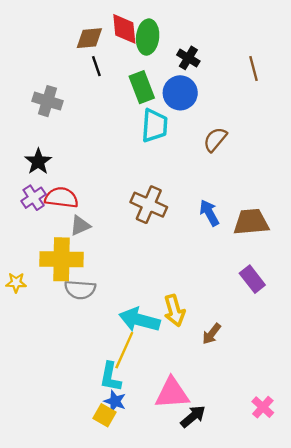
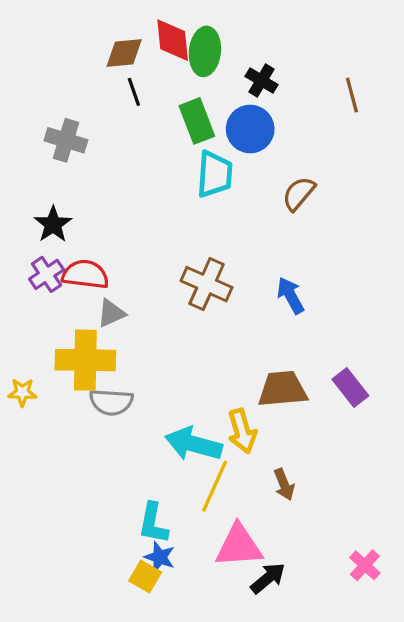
brown trapezoid: (251, 222) -> (282, 389), moved
brown arrow: (212, 334) -> (284, 484), moved, turned -60
yellow line: (124, 350) -> (215, 486), moved

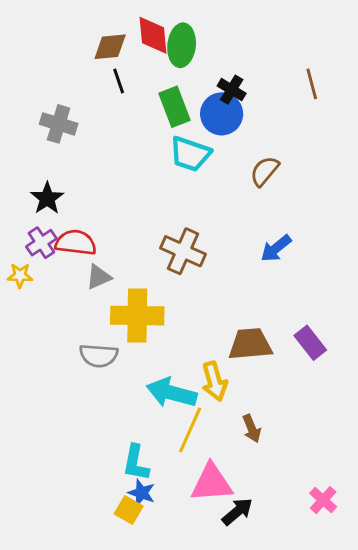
black cross: (261, 81) -> (232, 90), moved
cyan trapezoid: (215, 174) -> (190, 154), turned 105
blue arrow: (291, 295) -> (276, 248), moved, turned -100
yellow cross: (85, 360) -> (137, 316), moved
yellow star: (22, 392) -> (20, 276), moved

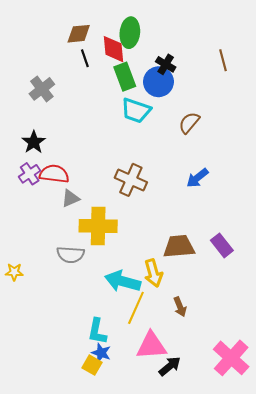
red diamond: (153, 35) -> (113, 49), moved
gray cross: (59, 124) -> (42, 89), turned 35
yellow star: (20, 276) -> (14, 272), moved
pink cross: (323, 500) -> (231, 358), size x1.8

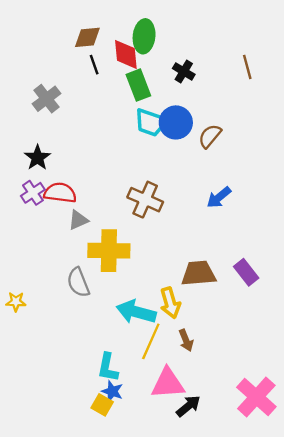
blue circle: (158, 82) -> (176, 122), moved
gray semicircle: (71, 255) -> (78, 282), turned 64
brown arrow: (180, 307) -> (186, 340), moved

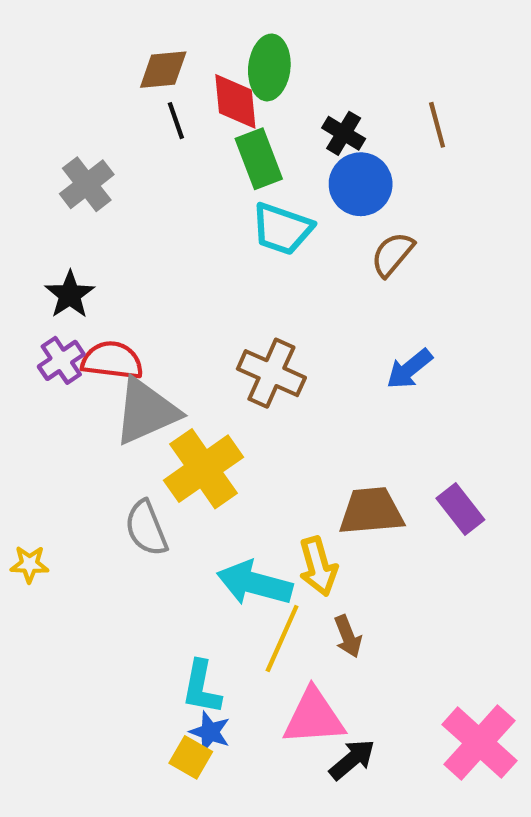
brown line: (247, 67) -> (437, 125), moved
blue circle: (176, 122) -> (361, 184), moved
gray triangle: (78, 220) -> (146, 411), size x1.8
yellow cross: (109, 251) -> (204, 469), turned -36

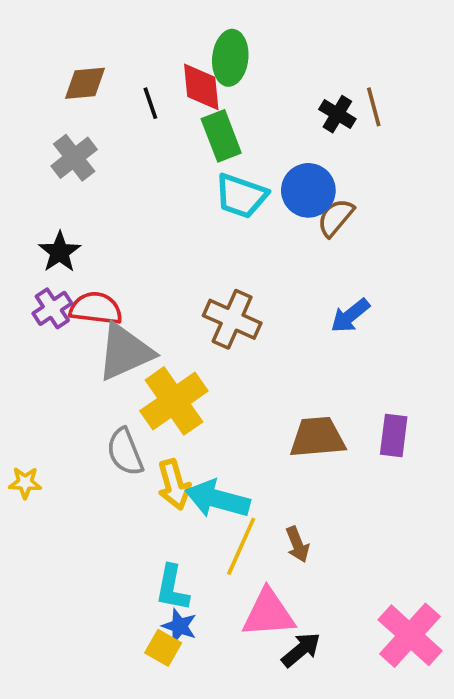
brown diamond: (163, 70) -> (85, 83), moved
black cross: (344, 133) -> (337, 114), moved
blue circle: (361, 184) -> (308, 190), moved
purple rectangle: (460, 509) -> (394, 435), turned 45
yellow arrow: (318, 566) -> (174, 484), moved

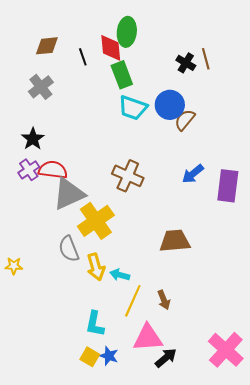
purple rectangle: (394, 435) -> (228, 186), moved, size x1.4
cyan arrow: (218, 499) -> (120, 275), size x0.6
blue star: (179, 626) -> (109, 356), moved

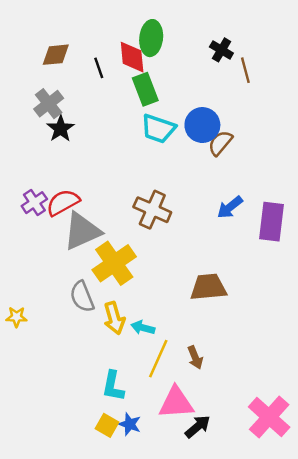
black cross: (186, 63) -> (221, 50), moved
black star: (33, 139) -> (61, 129), moved
red semicircle: (53, 170) -> (63, 203), turned -36

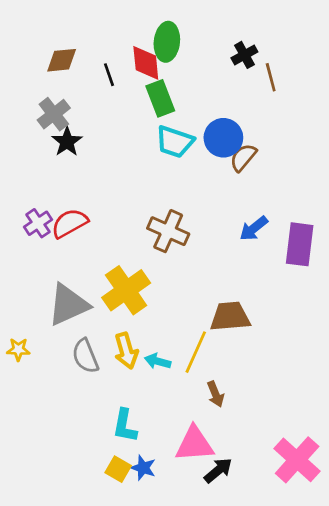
black cross: (221, 50) -> (244, 55), turned 30
gray triangle: (82, 231) -> (68, 305), moved
gray semicircle: (82, 297) -> (85, 356), moved
yellow line: (158, 359) -> (196, 352), moved

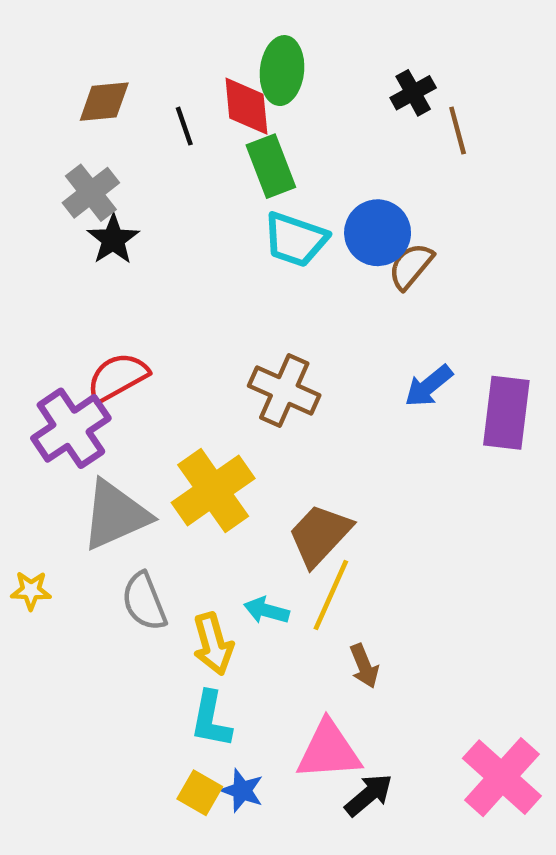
purple cross: (38, 223) -> (71, 428), moved, size x1.6
brown trapezoid: (230, 317) -> (320, 535), moved, turned -42
yellow arrow: (126, 351) -> (213, 644), moved

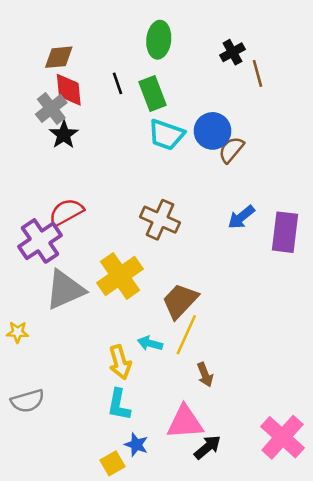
red diamond: (246, 106) -> (69, 90), moved
black line: (184, 126) -> (118, 83), moved
gray semicircle: (144, 602) -> (28, 401), moved, turned -84
yellow square: (200, 793) -> (112, 463), moved, turned 30

